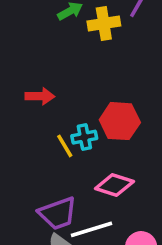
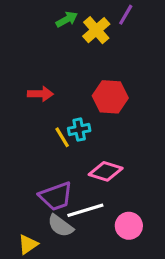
yellow cross: (104, 23) -> (96, 30), turned -32
red hexagon: (120, 121) -> (110, 97), moved

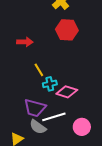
red hexagon: (110, 97) -> (67, 30), moved
cyan cross: (79, 130) -> (50, 84), moved
purple trapezoid: (56, 196) -> (35, 108), turned 35

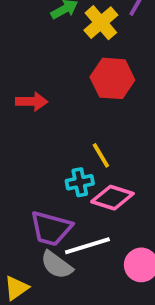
yellow line: (39, 70) -> (101, 155), moved

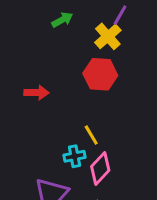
yellow cross: (101, 23) -> (108, 36), moved
pink diamond: (112, 198) -> (100, 168), turned -64

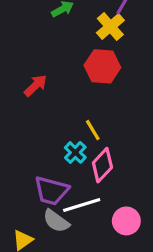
red arrow: (37, 93) -> (35, 85), turned -45
cyan cross: (74, 156) -> (75, 152), turned -35

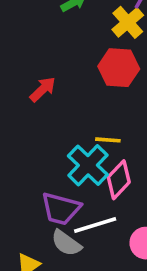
yellow line: (93, 130) -> (108, 140), turned -55
cyan cross: (75, 152) -> (88, 165), size x1.6

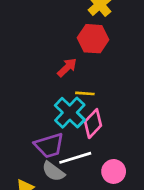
red arrow: (43, 89) -> (67, 67), moved
purple trapezoid: (61, 209) -> (49, 145), turned -32

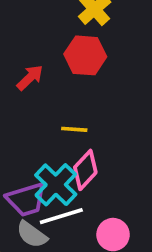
red arrow: (67, 67) -> (30, 78), moved
cyan cross: (70, 113) -> (56, 185), moved

